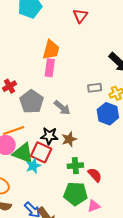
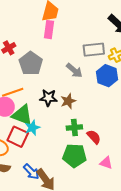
gray rectangle: (95, 88) -> (94, 50), size x1.5
gray arrow: (62, 108) -> (74, 70), moved
red square: (41, 152) -> (18, 137), moved
pink triangle: (94, 206) -> (106, 163), moved, turned 40

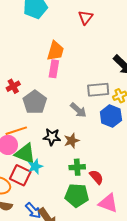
pink triangle: (106, 163) -> (108, 203), size x1.5

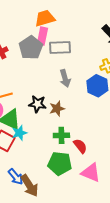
orange trapezoid: (55, 51) -> (45, 18), turned -125
gray rectangle: (98, 90) -> (60, 47), moved
gray pentagon: (35, 102) -> (31, 48), moved
gray arrow: (78, 110) -> (65, 78), turned 30

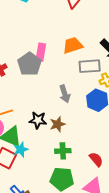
orange trapezoid: (45, 18) -> (73, 45), moved
gray rectangle: (60, 47) -> (90, 66), moved
red semicircle: (80, 146) -> (96, 159), moved

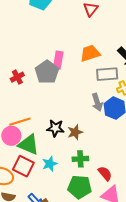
gray arrow: (65, 94) -> (97, 102), moved
cyan star: (21, 150) -> (50, 164), moved
red semicircle: (96, 159) -> (105, 173), moved

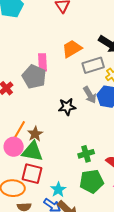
orange line: (20, 122) -> (19, 131), turned -30
black star: (55, 128) -> (67, 107), moved
brown star: (75, 132) -> (35, 134), moved
cyan star: (50, 164) -> (58, 190), moved

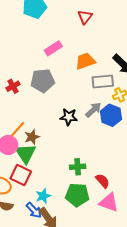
pink rectangle: (42, 62) -> (53, 48), moved, turned 48
gray pentagon: (34, 77) -> (43, 81), turned 30
gray arrow: (90, 95) -> (93, 110), turned -114
green triangle: (32, 151) -> (26, 153), turned 35

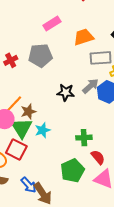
green cross: (78, 167) -> (84, 138), moved
green pentagon: (77, 195) -> (72, 171), turned -30
cyan star: (43, 196) -> (43, 130), moved

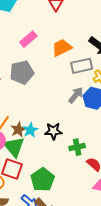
black star: (66, 92) -> (53, 131), moved
cyan star: (43, 130) -> (30, 130), moved
green pentagon: (72, 171) -> (42, 180), moved

